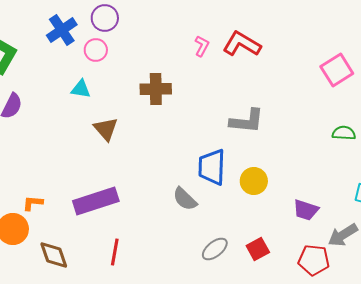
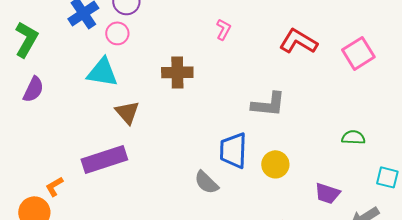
red L-shape: (242, 44) -> (298, 41), moved
cyan triangle: (81, 89) -> (102, 72), size x1.6
green semicircle: (344, 133) -> (353, 137), moved
purple rectangle: (96, 201) -> (104, 159), moved
orange L-shape: (33, 203) -> (54, 186), turned -35

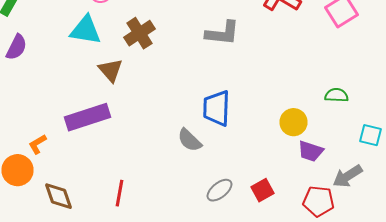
brown cross: (177, 72) -> (140, 33), moved, turned -32
gray L-shape: (268, 104) -> (222, 33), moved
yellow circle: (275, 164) -> (294, 122), moved

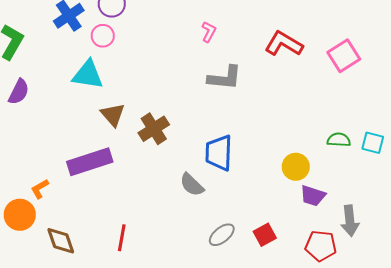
brown cross: (140, 33) -> (154, 129), moved
cyan square: (370, 135) -> (373, 143), moved
gray arrow: (348, 176) -> (350, 221), turned -64

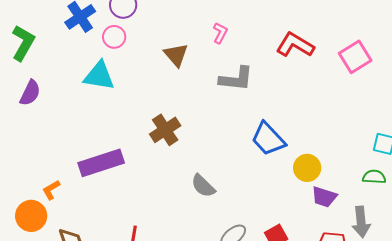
brown triangle: (113, 115) -> (176, 55), moved
green semicircle: (339, 140) -> (374, 177), moved
blue trapezoid: (219, 153) -> (268, 139), moved, turned -45

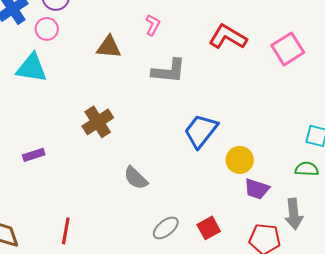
brown triangle: (176, 55) -> (109, 47), turned -44
blue trapezoid: (268, 139) -> (201, 131), turned 81
purple rectangle: (101, 163) -> (34, 155), size x0.5

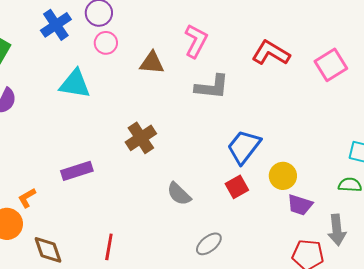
pink L-shape: (153, 25) -> (196, 41), size x1.6
pink circle: (47, 29) -> (106, 43), moved
purple rectangle: (34, 155) -> (77, 171), size x1.4
red square: (209, 228) -> (237, 187), moved

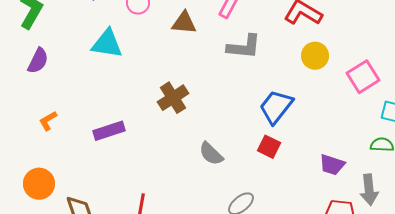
pink square: (331, 65) -> (363, 77), moved
yellow circle: (283, 176) -> (315, 56), moved
red square: (237, 187) -> (269, 147), turned -35
orange L-shape: (27, 198) -> (48, 121), moved

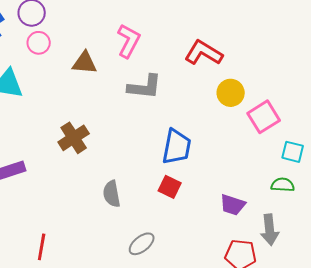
yellow circle: (315, 56) -> (231, 93), moved
blue trapezoid: (276, 107) -> (177, 147), turned 153
gray semicircle: (211, 154) -> (112, 194), turned 36

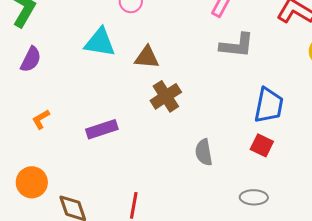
brown triangle: (85, 63) -> (147, 57), moved
gray ellipse: (142, 244) -> (254, 197), moved, turned 40

